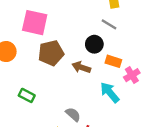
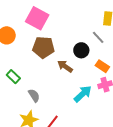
orange rectangle: (113, 61) -> (102, 66), moved
cyan arrow: (110, 92) -> (83, 94), turned 72
gray semicircle: (73, 114) -> (34, 96), moved

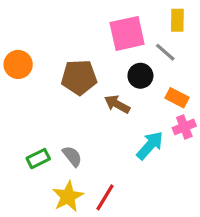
pink square: (37, 18) -> (127, 33), moved, turned -35
green rectangle: (13, 77) -> (38, 159), moved, turned -64

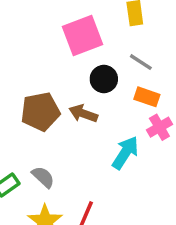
gray line: (165, 52) -> (141, 62), moved
brown pentagon: (79, 77) -> (40, 112), moved

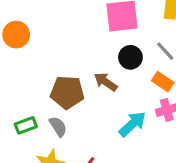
brown pentagon: (40, 112) -> (67, 92), moved

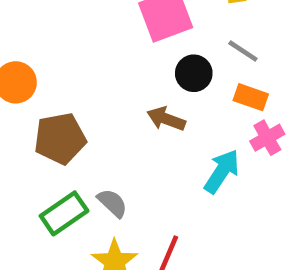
brown pentagon: (67, 92) -> (60, 138), moved
green rectangle: (26, 125) -> (64, 213), size x1.4

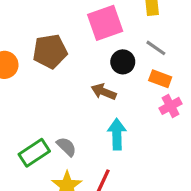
brown pentagon: (60, 138) -> (50, 51), moved
cyan arrow: (222, 171) -> (117, 134), moved, turned -36

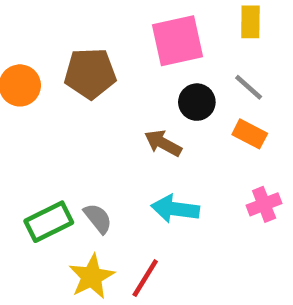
pink cross: (171, 106) -> (264, 204), moved
cyan arrow: (117, 134) -> (175, 209), turned -88

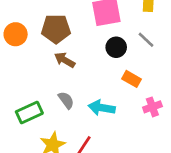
orange rectangle: (250, 134) -> (132, 79), moved
brown arrow: (163, 143) -> (65, 60), moved
gray semicircle: (98, 218) -> (66, 100), moved

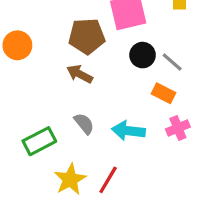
brown pentagon: (56, 29) -> (87, 36), moved
gray line: (146, 40) -> (172, 62), moved
pink cross: (152, 107) -> (178, 128), moved

